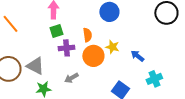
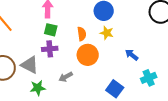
green square: (56, 31) -> (51, 30), turned 32
yellow star: (112, 47) -> (107, 33), moved
purple cross: (66, 48) -> (50, 49), moved

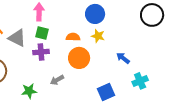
orange semicircle: (82, 34) -> (73, 37), turned -80
gray triangle: (30, 65) -> (17, 38), moved
blue square: (115, 89) -> (106, 92), turned 30

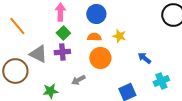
blue circle: (95, 14) -> (96, 14), moved
green square: (42, 33) -> (63, 33), turned 32
gray triangle: (17, 38) -> (38, 54), moved

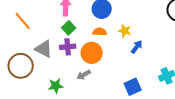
orange circle: (100, 58) -> (92, 53), moved
blue arrow: (144, 58) -> (137, 47), moved, turned 88

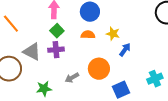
orange circle: (92, 53) -> (99, 69), moved

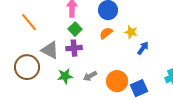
orange semicircle: (88, 35) -> (106, 33), turned -40
orange circle: (99, 69) -> (117, 81), moved
green star: (44, 89) -> (65, 76), moved

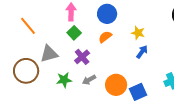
yellow star: (131, 32) -> (138, 33), moved
purple cross: (74, 48) -> (82, 57), moved, turned -35
gray triangle: (50, 50) -> (49, 54), turned -42

